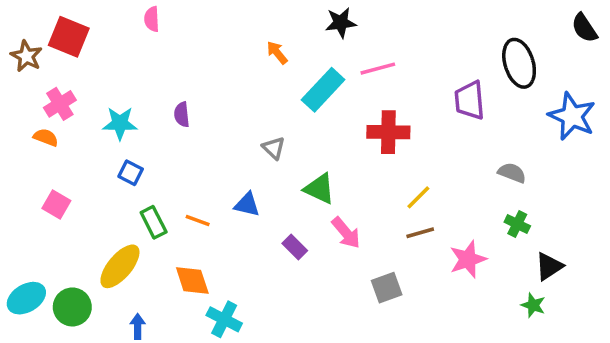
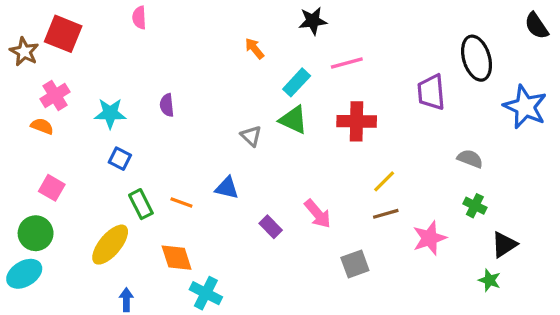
cyan rectangle: (323, 90) -> (297, 82), size x0.7
green triangle: (320, 189) -> (293, 120), moved
green circle: (72, 307) -> (36, 233), moved

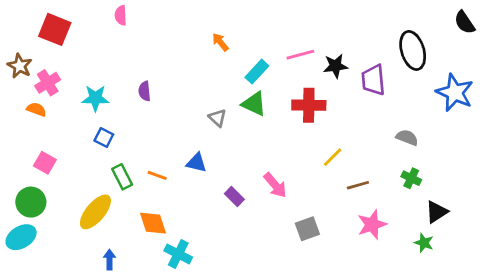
black star: (313, 21) -> (335, 66), moved
brown star: (24, 52) -> (20, 66), moved
brown line: (386, 214) -> (358, 185), moved
pink star: (430, 238) -> (372, 225), moved

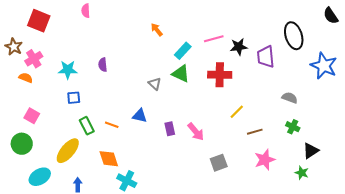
blue square: (104, 137) -> (74, 98), turned -32
purple rectangle: (234, 196) -> (170, 129), moved, turned 32
cyan ellipse: (21, 237) -> (40, 177), moved

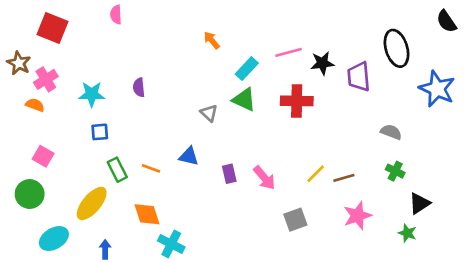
yellow line: (237, 112) -> (316, 174), moved

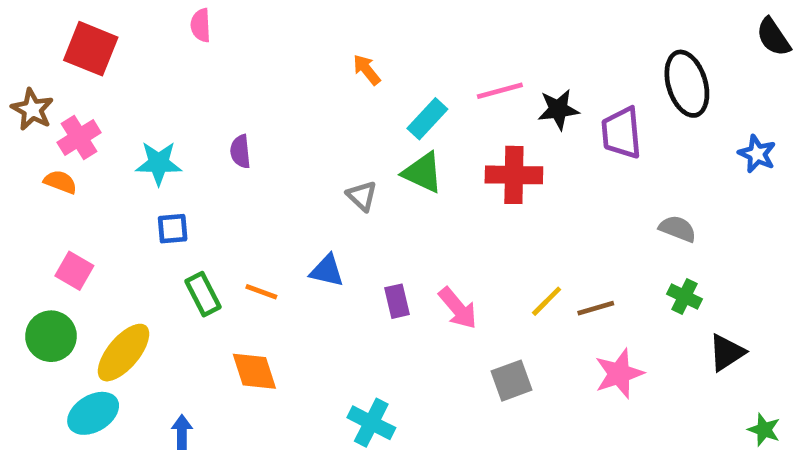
blue star: (437, 89) -> (757, 154), size x0.6
yellow ellipse: (92, 203) -> (123, 353), moved
green star: (407, 233) -> (764, 430), moved
cyan cross: (171, 244) -> (371, 423), moved

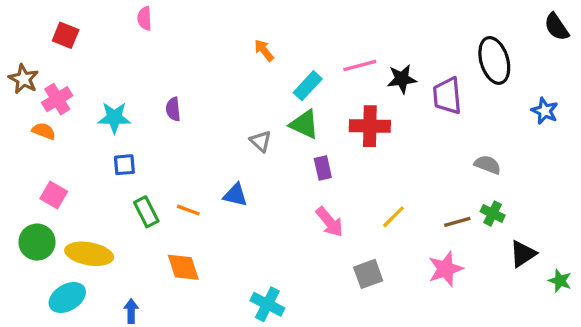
red square: (91, 49) -> (66, 35), size x0.7
purple rectangle: (397, 301) -> (323, 168), moved
brown line: (596, 308) -> (457, 222), moved
yellow ellipse: (123, 353) -> (89, 254), turned 60
green star: (764, 430) -> (560, 281), moved

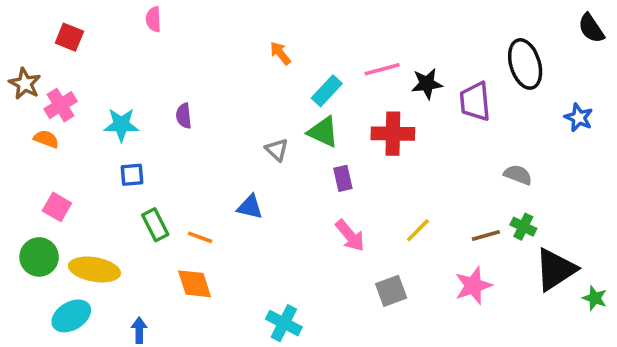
orange line: (188, 210) -> (200, 237), moved
black triangle: (523, 254) -> (555, 269), size x1.5

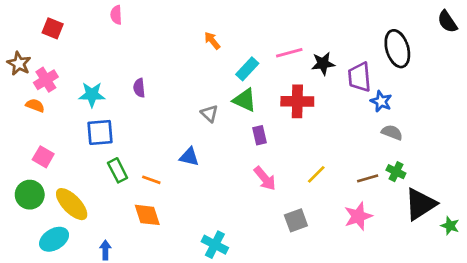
blue star: (579, 118) -> (381, 101), moved
blue square: (132, 175) -> (100, 132), size x1.5
yellow ellipse: (94, 269) -> (72, 204), turned 36

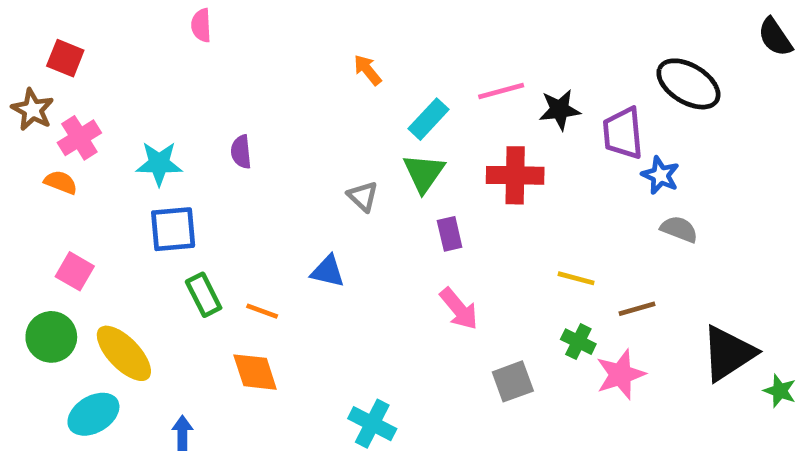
red square: (53, 28) -> (65, 58), moved
black ellipse: (397, 49) -> (688, 84), turned -42
green triangle: (245, 100) -> (424, 173), turned 40
green cross: (396, 172) -> (578, 342), moved
yellow line: (316, 174) -> (576, 278), moved, turned 60

